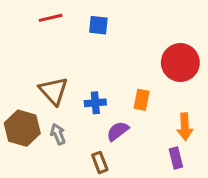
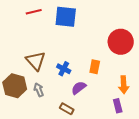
blue square: (98, 25) -> (66, 17), size x1.6
blue cross: (95, 103) -> (64, 69), turned 32
brown rectangle: (100, 162) -> (67, 109), turned -40

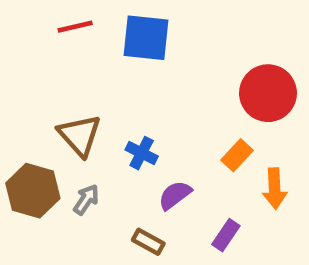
orange rectangle: (95, 67) -> (237, 155), moved, turned 32
gray arrow: (39, 90) -> (86, 200), turned 56
purple rectangle: (118, 106) -> (226, 235), moved, turned 48

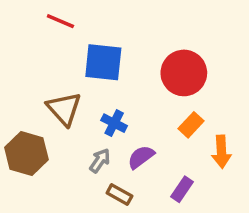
red line: (75, 27) -> (60, 21), turned 36
blue square: (146, 38) -> (103, 62), moved
red circle: (268, 93) -> (184, 73), moved
gray arrow: (86, 200) -> (100, 161), moved

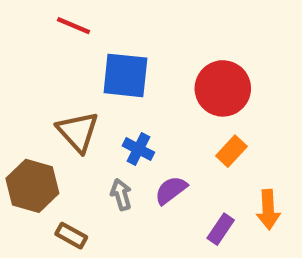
orange arrow: (221, 152) -> (268, 210), moved
gray arrow: (100, 161) -> (121, 194), turned -50
brown rectangle: (119, 195) -> (71, 236), moved

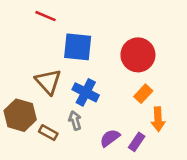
blue cross: (138, 149) -> (86, 92), size x1.4
purple semicircle: (171, 190) -> (110, 138), moved
orange arrow: (268, 210) -> (158, 119), moved
brown rectangle: (71, 236) -> (48, 133), moved

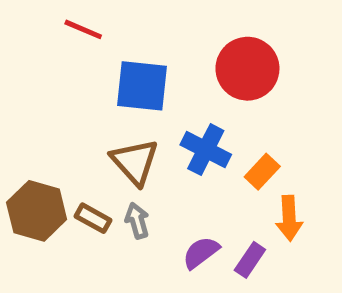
red circle: (138, 55) -> (247, 69), moved
brown triangle: (48, 82) -> (135, 162), moved
blue cross: (86, 92) -> (206, 150), moved
brown rectangle: (48, 133) -> (93, 218), moved

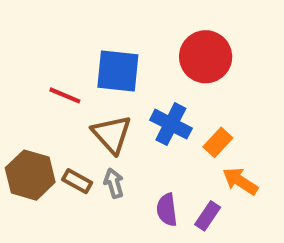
red line: (83, 29) -> (65, 95), moved
orange arrow: (289, 218) -> (240, 181), turned 126
purple semicircle: (201, 253) -> (167, 210), turned -60

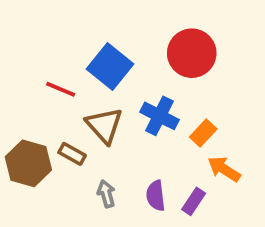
blue square: (118, 71) -> (110, 66), turned 33
brown rectangle: (77, 181) -> (72, 154), moved
gray arrow: (114, 183) -> (106, 194), moved

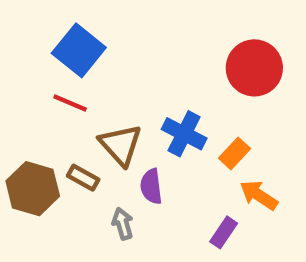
red circle: (192, 53) -> (254, 68), moved
blue square: (110, 66) -> (79, 50), moved
purple semicircle: (156, 196) -> (151, 186), moved

